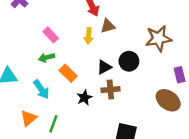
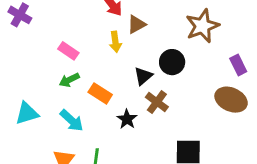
brown cross: (110, 90) -> (157, 102), turned -36

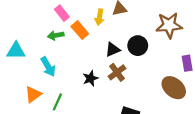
orange rectangle: (100, 93) -> (80, 30), moved

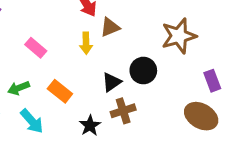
orange rectangle: (80, 30) -> (60, 91), moved
green arrow: (56, 35) -> (19, 88), moved
brown cross: (117, 72) -> (123, 111), turned 30

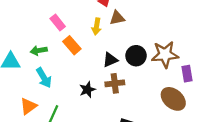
brown star: (179, 36) -> (165, 54), moved
orange rectangle: (60, 91) -> (72, 45), moved

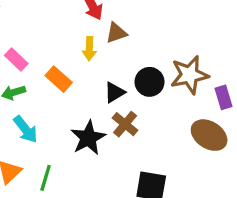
pink rectangle: (58, 23) -> (16, 59), moved
brown cross: (115, 83) -> (125, 124), turned -36
black star: (87, 90) -> (88, 138), size x1.5

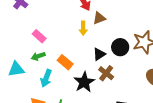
orange rectangle: (59, 79) -> (65, 62), moved
cyan arrow: (26, 129) -> (46, 78), turned 60

